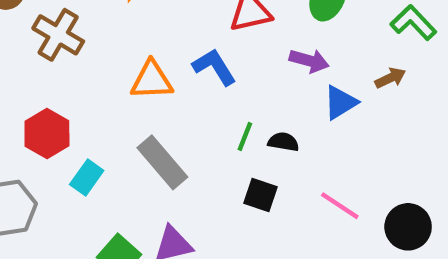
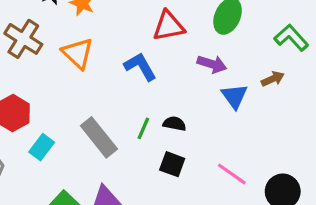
orange triangle: (152, 80) -> (78, 53), moved, turned 44
blue triangle: (340, 102) -> (234, 96), turned -36
green line: (245, 136) -> (143, 128), moved
black semicircle: (283, 142) -> (174, 124), moved

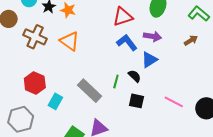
blue L-shape: (140, 67) -> (127, 42), moved
blue triangle: (234, 96) -> (149, 60), moved, turned 42
black semicircle: (174, 124) -> (135, 76), turned 40

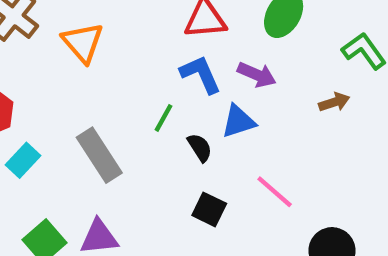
green line: (116, 81) -> (163, 118), moved
black square: (137, 101) -> (209, 209), moved
pink line: (174, 102) -> (275, 192), moved

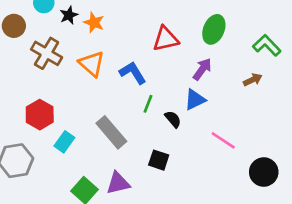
blue L-shape: (201, 74) -> (133, 73), moved
purple arrow: (257, 75) -> (202, 69), turned -70
black square: (209, 209) -> (159, 160), moved

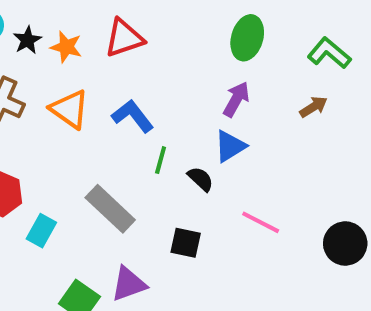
red triangle: (166, 39) -> (124, 38), moved
pink line: (223, 140) -> (261, 222), moved

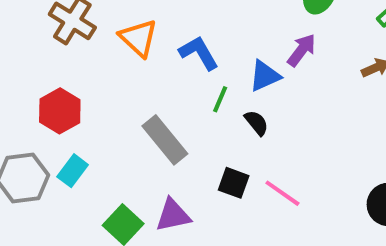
blue triangle: (230, 146) -> (265, 76), moved
pink line: (261, 222) -> (282, 193), moved
cyan rectangle: (41, 231) -> (73, 171), moved

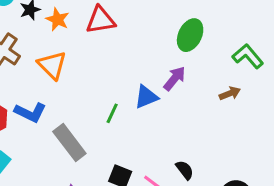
blue L-shape: (199, 53) -> (30, 112), moved, turned 144
black semicircle: (256, 123) -> (185, 170), moved

